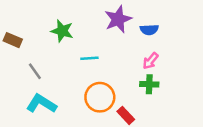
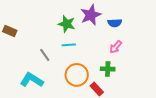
green star: (62, 31) -> (67, 24), moved
gray line: (35, 71) -> (45, 55), moved
green cross: (149, 84) -> (108, 69), moved

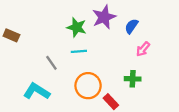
blue semicircle: (115, 23) -> (131, 26), turned 128
pink arrow: (116, 47) -> (143, 49), moved
green cross: (108, 69) -> (133, 79), moved

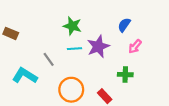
purple star: (104, 17) -> (98, 46), moved
orange circle: (88, 86) -> (71, 90), moved
cyan L-shape: (37, 91) -> (25, 76), moved

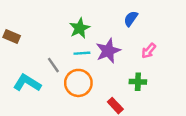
blue semicircle: (124, 25) -> (131, 19), moved
green star: (72, 26) -> (80, 28), turned 30
orange circle: (71, 90) -> (78, 83), moved

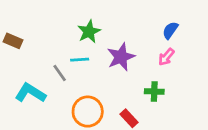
blue semicircle: (131, 19) -> (170, 30), moved
cyan line: (82, 53) -> (80, 60), moved
orange circle: (78, 83) -> (88, 112), moved

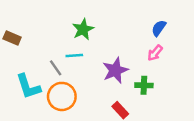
purple star: (121, 57) -> (115, 70), moved
cyan L-shape: (30, 93) -> (28, 87), turned -140
orange circle: (88, 112) -> (62, 96), moved

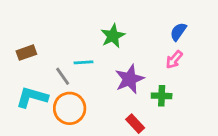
green star: (83, 29) -> (113, 36), moved
brown rectangle: (12, 38) -> (26, 53), moved, turned -42
cyan L-shape: (28, 87) -> (32, 97), turned 124

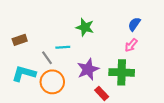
green star: (113, 36) -> (85, 27), turned -30
purple star: (130, 79) -> (88, 69), moved
green cross: (162, 96) -> (122, 72), size x1.6

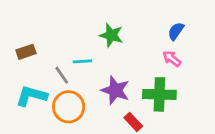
pink arrow: (131, 45) -> (172, 59), turned 88
purple star: (88, 69) -> (115, 90), turned -30

